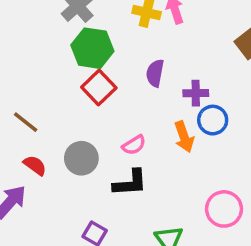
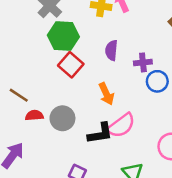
orange arrow: (184, 137) -> (106, 94), moved
pink semicircle: (134, 145) -> (121, 126), moved, size x1.6
red semicircle: (35, 165) -> (34, 115), moved, turned -36

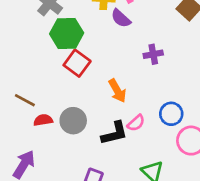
purple semicircle: (111, 50) -> (121, 18), moved, turned -48
blue circle: (157, 81) -> (171, 114), moved
pink semicircle: (121, 126) -> (136, 123), size x0.6

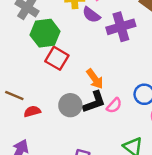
purple cross: (153, 54) -> (121, 27), moved, size x1.6
gray circle: (73, 121) -> (70, 105), moved
black L-shape: (114, 133) -> (94, 102), moved

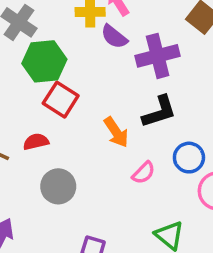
black L-shape: (94, 102) -> (159, 112), moved
gray circle: (70, 105) -> (58, 186), moved
red semicircle: (32, 111) -> (36, 142), moved

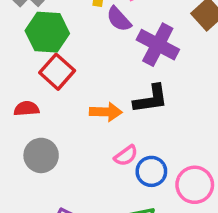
purple cross: (158, 56) -> (158, 45), turned 33
orange arrow: (116, 132) -> (106, 112), turned -64
blue circle: (189, 158) -> (151, 171), moved

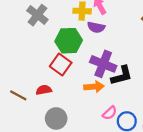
purple semicircle: (119, 19) -> (96, 27), turned -30
green hexagon: (47, 32) -> (69, 41), moved
purple cross: (158, 45) -> (103, 64), moved

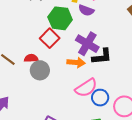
pink semicircle: (110, 113) -> (86, 88), size x1.6
gray circle: (56, 118) -> (40, 70), moved

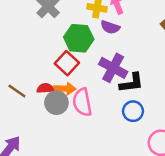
orange arrow: (76, 62) -> (65, 89), moved
pink semicircle: (86, 88) -> (82, 102), moved, turned 115
blue circle: (100, 98) -> (133, 111), moved

